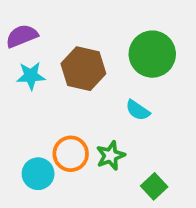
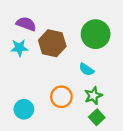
purple semicircle: (22, 36) -> (26, 24), moved, turned 42
orange circle: (71, 154) -> (61, 97), moved
green star: (111, 156) -> (93, 96), moved

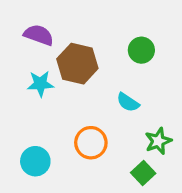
green circle: (96, 34) -> (141, 50), size x0.6
cyan star: (19, 48) -> (40, 84), moved
green star: (93, 96) -> (158, 141), moved

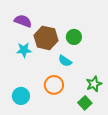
green circle: (141, 50) -> (74, 37), moved
cyan semicircle: (128, 102) -> (65, 61), moved

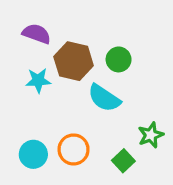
cyan semicircle: (65, 61) -> (104, 98), size x1.5
orange circle: (54, 85) -> (74, 149), moved
green square: (85, 103) -> (123, 161), moved

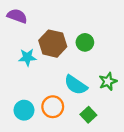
purple semicircle: (37, 34) -> (17, 16), moved
cyan semicircle: (104, 98) -> (76, 85), moved
green star: (151, 135) -> (108, 81), moved

